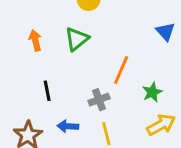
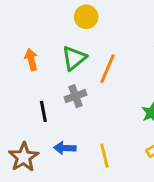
orange line: (121, 70) -> (108, 69), moved
gray cross: (99, 100) -> (75, 96), moved

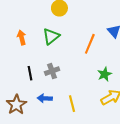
orange line: (108, 69) -> (90, 44), moved
gray cross: (75, 96) -> (52, 71), moved

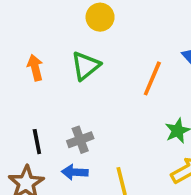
gray cross: (52, 71) -> (80, 140), moved
black line: (30, 73) -> (37, 142), moved

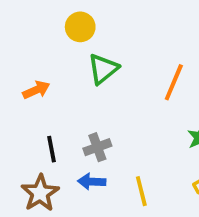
yellow circle: (100, 17) -> (80, 27), moved
orange arrow: (35, 68) -> (36, 90), moved, turned 80

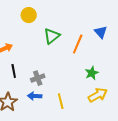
green triangle: (103, 69) -> (52, 36), moved
black line: (52, 149) -> (14, 71), moved

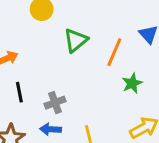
green star: (92, 73) -> (132, 83), moved

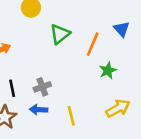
black line: (19, 92) -> (12, 88), moved

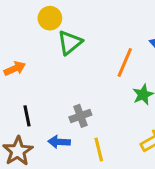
green triangle: (60, 34) -> (70, 43), moved
gray cross: (42, 87) -> (80, 116), moved

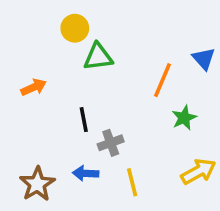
green triangle: (70, 43) -> (98, 57), turned 32
black line: (27, 116) -> (84, 120), moved

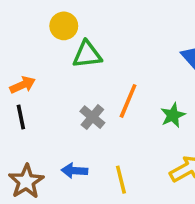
orange line: (163, 80) -> (128, 101), moved
black line: (84, 120) -> (21, 117), moved
gray cross: (111, 143) -> (92, 117), moved, turned -30

